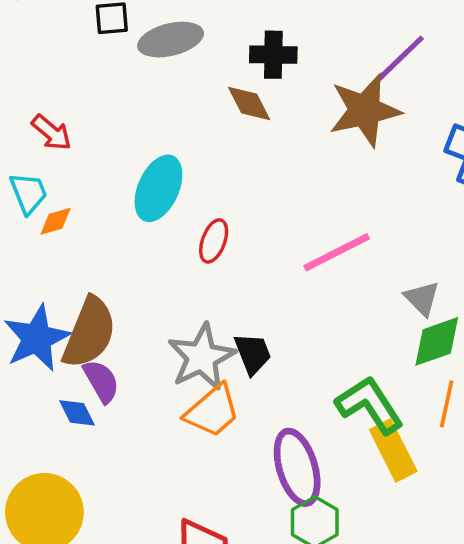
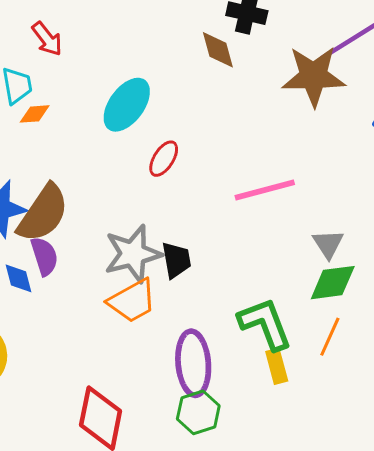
yellow rectangle: (393, 451) -> (277, 366), size x0.7

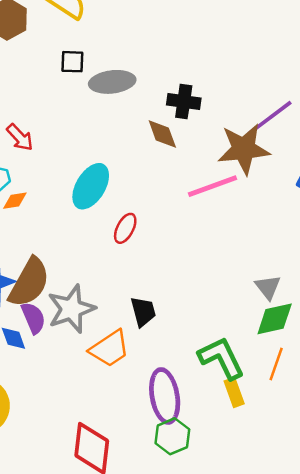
pink line: (265, 190) -> (213, 186), moved
gray star: (133, 254) -> (71, 309), moved

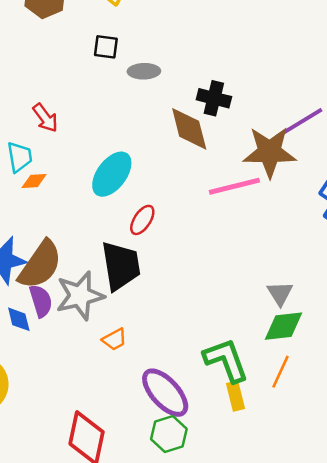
gray ellipse: (112, 82) -> (144, 71), size x0.7
brown diamond: (162, 134) -> (189, 129), size x1.4
black trapezoid: (143, 312) -> (121, 266), moved, size x1.6
orange trapezoid: (110, 349) -> (114, 339), size x0.6
purple ellipse: (165, 396) -> (165, 393), turned -38

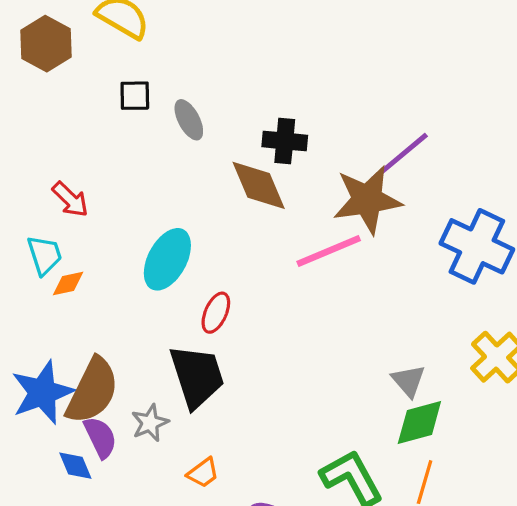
gray ellipse: (144, 71) -> (189, 120), turned 72
gray star: (80, 296) -> (150, 423), size x0.6

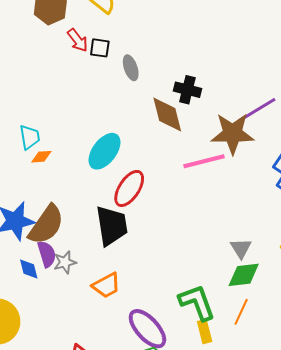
red arrow: (70, 199) -> (78, 40), moved
red ellipse: (216, 313) -> (129, 188), size x1.5
gray star: (150, 423) -> (65, 262), moved
orange trapezoid: (203, 473) -> (106, 285), size x1.4

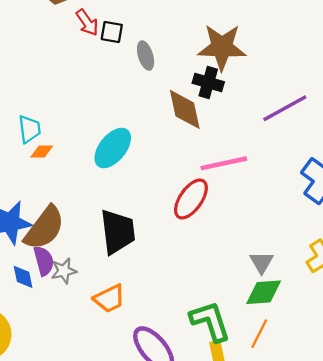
brown star: (233, 133) -> (222, 47), moved
red ellipse: (129, 188) -> (191, 199), moved

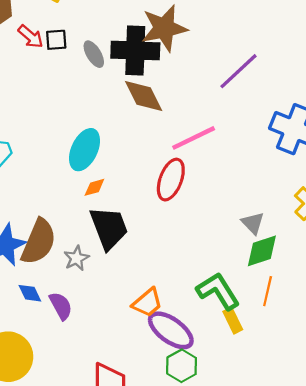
black cross: (208, 82) -> (135, 50), moved, size x1.6
orange diamond: (42, 152) -> (94, 187), moved
purple semicircle: (44, 261) -> (61, 306), moved
gray star: (64, 271) -> (76, 258), moved
orange trapezoid: (109, 298) -> (147, 303), moved

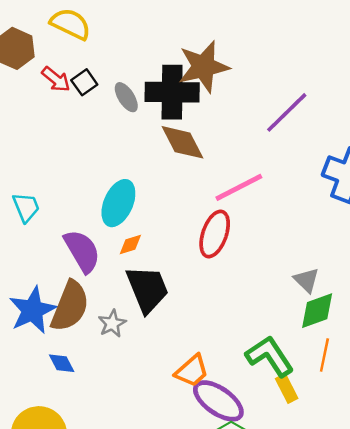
black square: (56, 40) -> (84, 82), turned -30
purple semicircle: (61, 306) -> (82, 251), moved, size x1.4

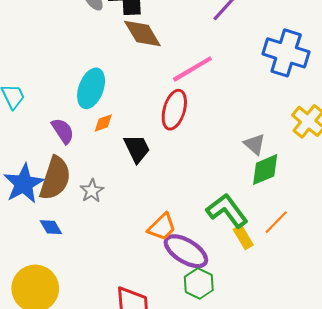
purple semicircle: (82, 251) -> (63, 131), size x0.7
black trapezoid: (147, 289) -> (137, 149), moved, size x0.7
orange line: (324, 355) -> (276, 222), moved, turned 36

